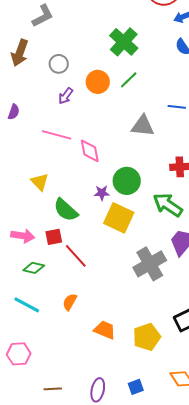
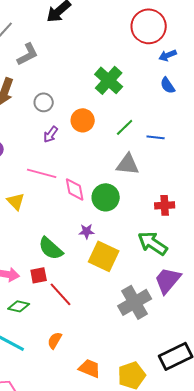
green line: (129, 80) -> (125, 127), moved
blue line: (177, 107) -> (156, 137), moved
green circle: (127, 181) -> (106, 197), moved
yellow triangle: (40, 182) -> (16, 201), moved

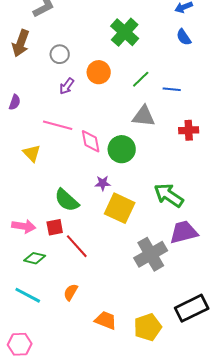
red cross: (165, 205) -> (189, 130), moved
purple trapezoid: (168, 280) -> (184, 232), turned 36

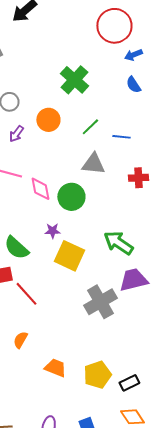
black rectangle: (192, 308) -> (129, 383), moved, size x0.6

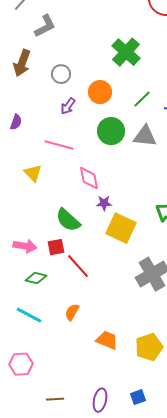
pink diamond: (40, 189) -> (89, 178), moved
green circle: (71, 197) -> (111, 131), moved

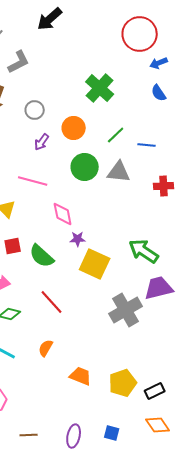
red square: (56, 247) -> (13, 246), moved
blue square: (138, 397) -> (112, 433), turned 35

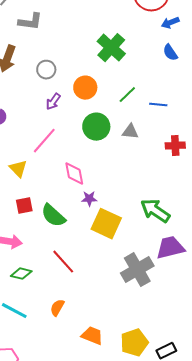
gray L-shape: (19, 62) -> (30, 22), turned 35
gray triangle: (119, 172) -> (130, 132), size x0.7
pink line: (33, 181) -> (44, 141), turned -64

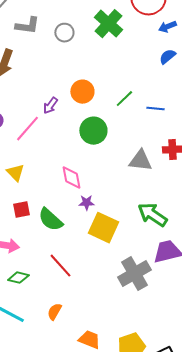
green cross: (111, 48) -> (108, 24), moved
blue semicircle: (170, 53) -> (167, 57), turned 84
gray circle: (46, 70) -> (64, 33), moved
gray triangle: (130, 132) -> (140, 161), moved, size x1.4
pink line: (44, 141) -> (27, 129), moved

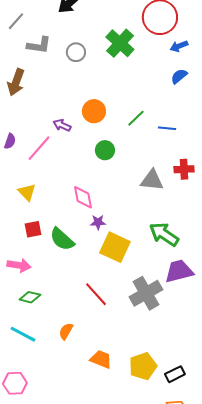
purple arrow: (50, 106) -> (62, 125), turned 78
green circle: (93, 131) -> (105, 150), size x0.7
red line: (60, 266) -> (96, 294), moved

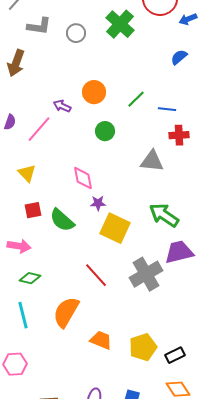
blue arrow: (179, 46) -> (188, 19), moved
red cross: (184, 169) -> (179, 135), moved
orange semicircle: (66, 331) -> (66, 312), size x1.8
cyan line: (23, 334) -> (23, 315), turned 48

